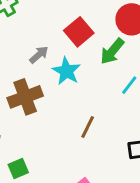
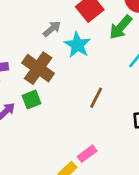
brown cross: (25, 97) -> (38, 68), turned -36
green square: (18, 169) -> (31, 99), moved

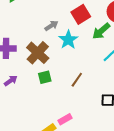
green square: (31, 99) -> (45, 77), moved

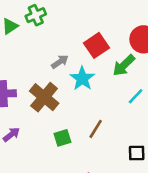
green square: (45, 77) -> (62, 138), moved

